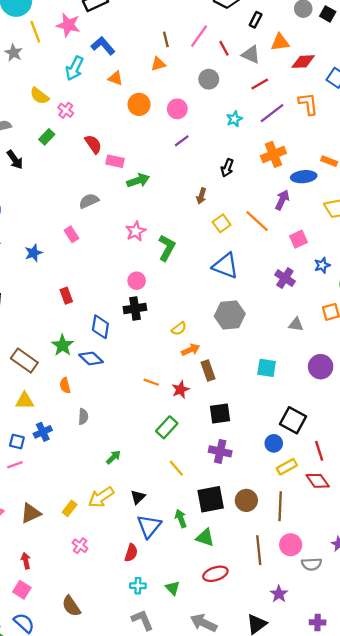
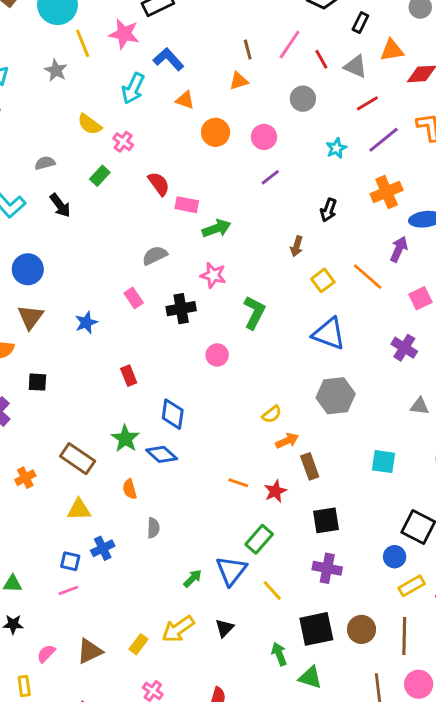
pink star: (136, 231) -> (213, 275), moved, turned -30
black cross: (135, 308) -> (181, 309), moved
blue triangle: (149, 526) -> (231, 571), moved

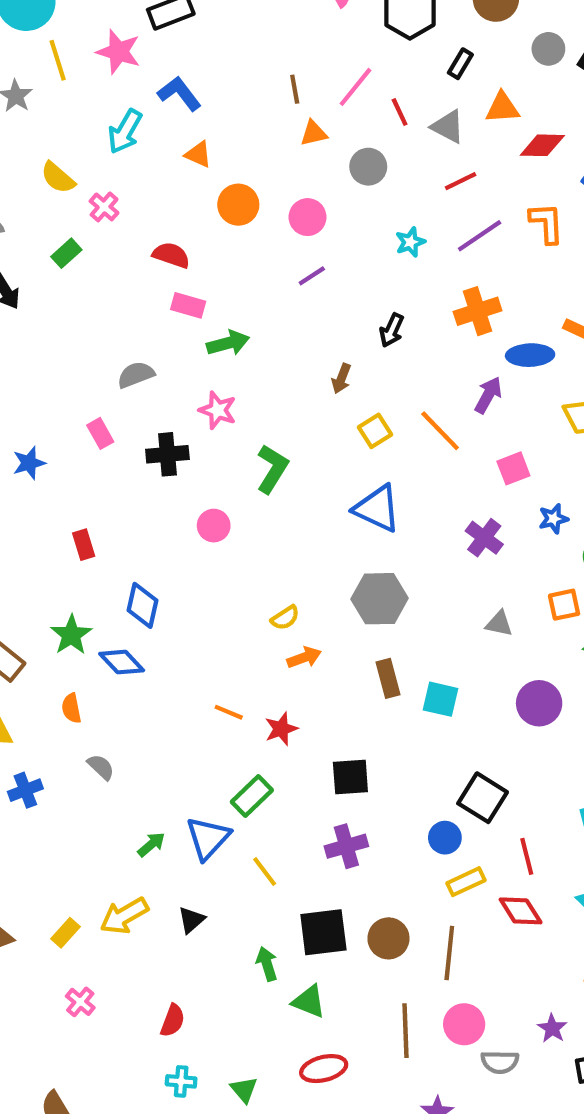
orange triangle: (239, 81) -> (314, 133), moved
red semicircle: (159, 184) -> (171, 255), moved, turned -40
brown rectangle: (310, 466) -> (388, 678), moved
gray semicircle: (153, 528) -> (101, 767), turned -54
purple cross: (327, 568) -> (346, 846), turned -32

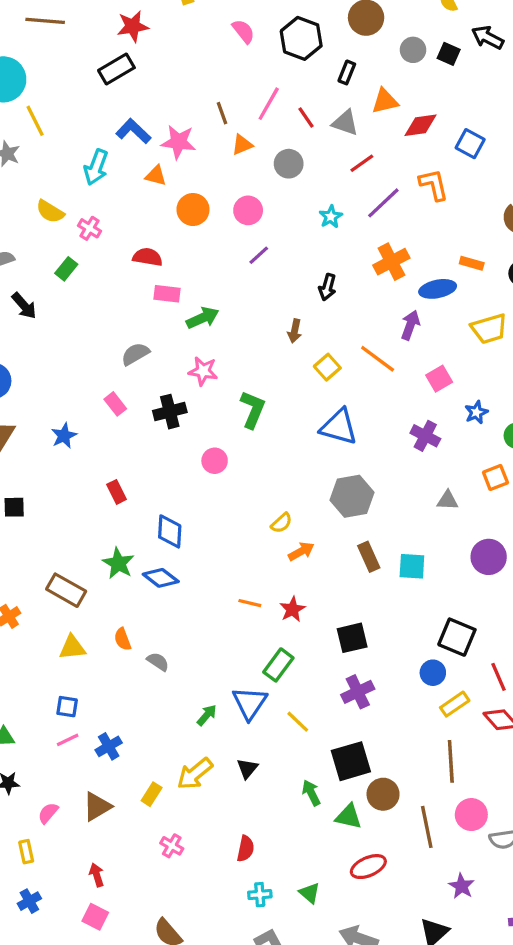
pink star: (118, 52) -> (178, 142), moved
orange semicircle: (71, 708) -> (123, 639), moved
blue cross: (25, 790) -> (109, 746), moved
brown circle: (388, 938) -> (383, 794), moved

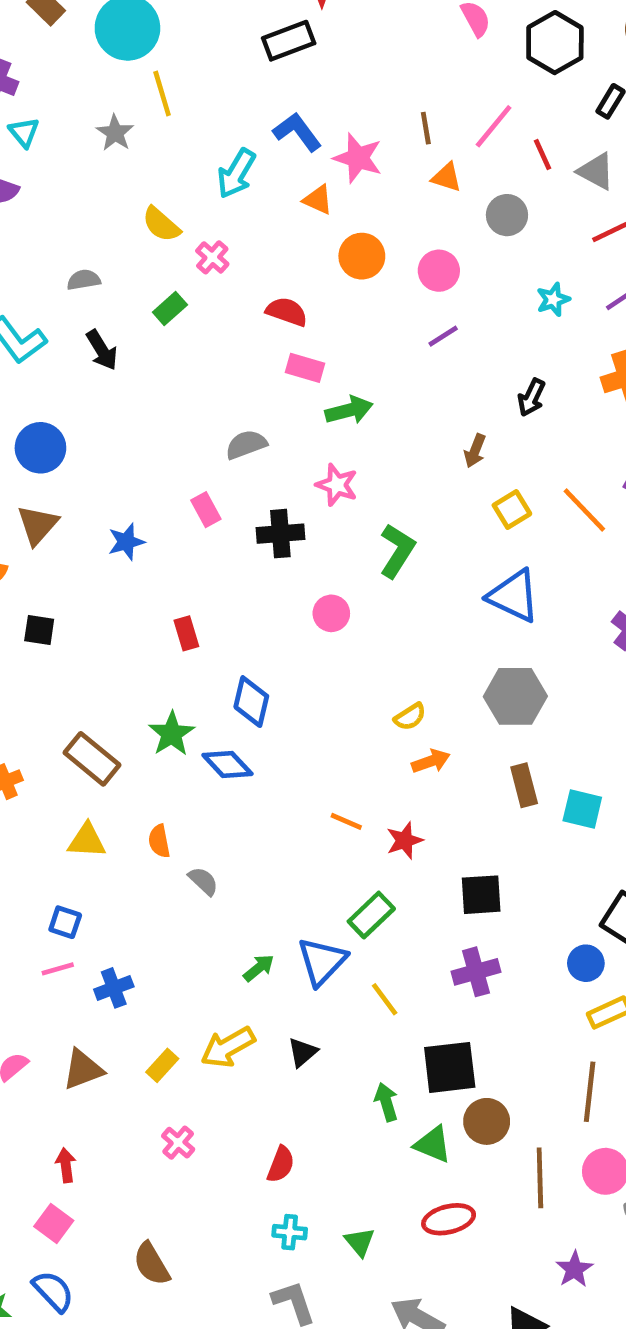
orange triangle: (242, 145) -> (447, 177), turned 30

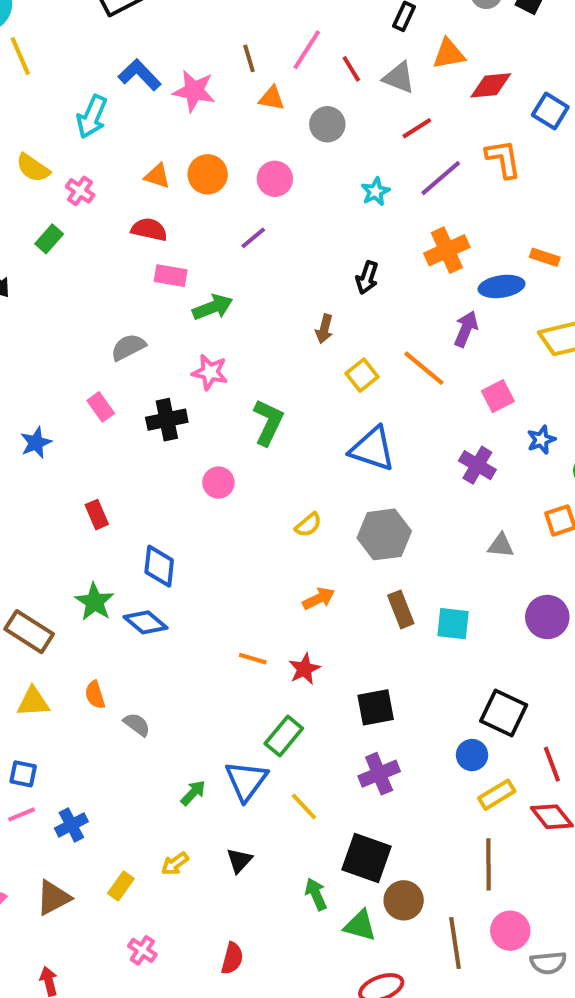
orange triangle: (318, 200) -> (157, 176), moved
purple line: (443, 336) -> (253, 238), moved
yellow semicircle: (410, 717) -> (308, 525), moved
yellow arrow: (228, 1047) -> (175, 864), size x0.6
black square: (450, 1067) -> (366, 858), turned 33

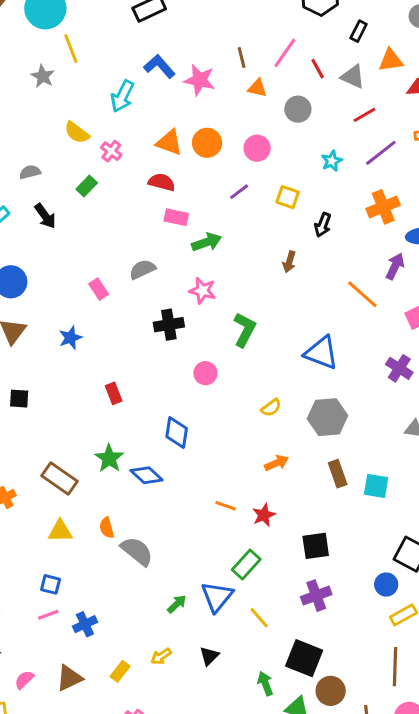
orange triangle: (157, 176) -> (169, 142), size x1.4
yellow square: (362, 375) -> (288, 197), moved, turned -35
pink rectangle: (101, 407) -> (99, 289), moved
blue diamond: (159, 566) -> (177, 432), moved
gray semicircle: (137, 724) -> (137, 551), size x1.6

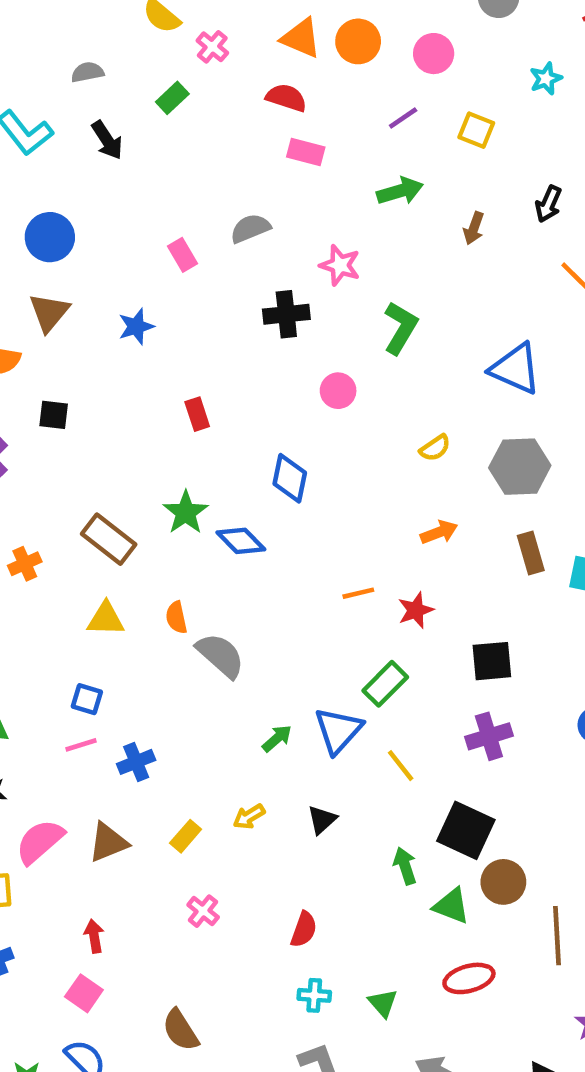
black arrow: (323, 225) -> (548, 204), moved
green arrow: (207, 242) -> (400, 191), moved
orange line: (226, 506) -> (358, 593), turned -35
pink semicircle: (24, 680) -> (40, 842), size x1.6

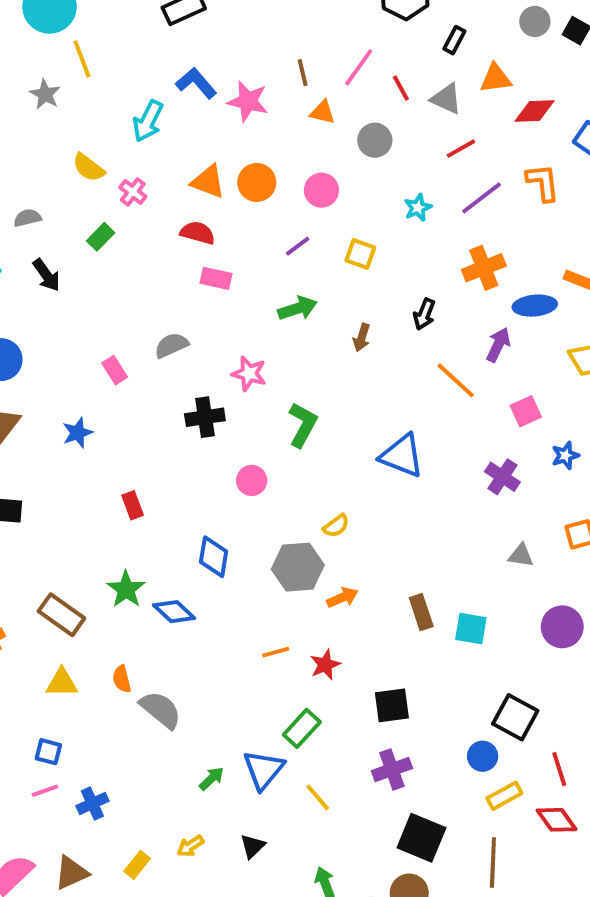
gray hexagon: (520, 467) -> (298, 567), moved
black square: (466, 830) -> (421, 838), moved

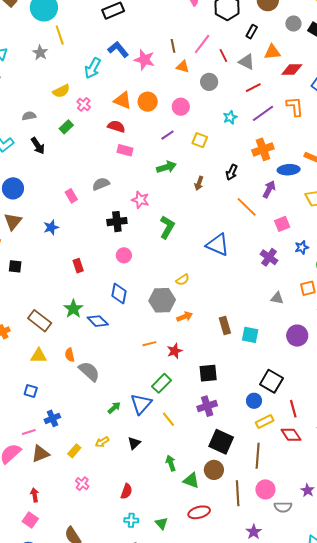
yellow semicircle: (89, 167) -> (61, 91), turned -66
pink circle: (252, 480) -> (124, 255), moved
pink line: (45, 791) -> (29, 432), moved

